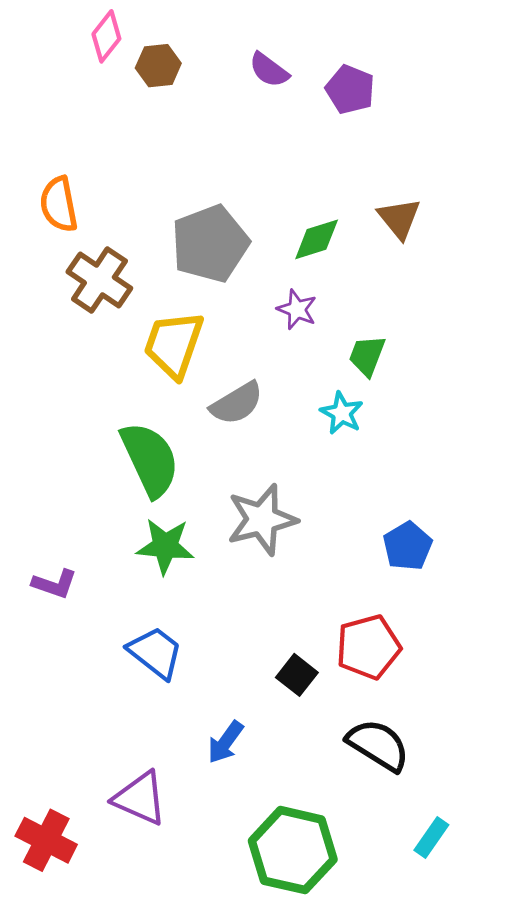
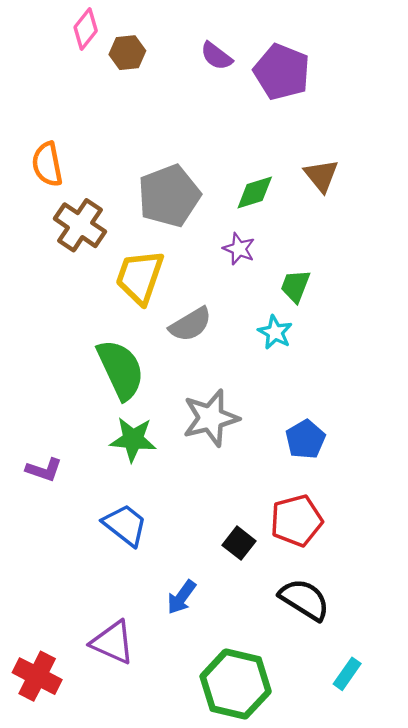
purple pentagon: (350, 90) -> (282, 72), size x1.4
blue pentagon: (408, 546) -> (305, 439), moved

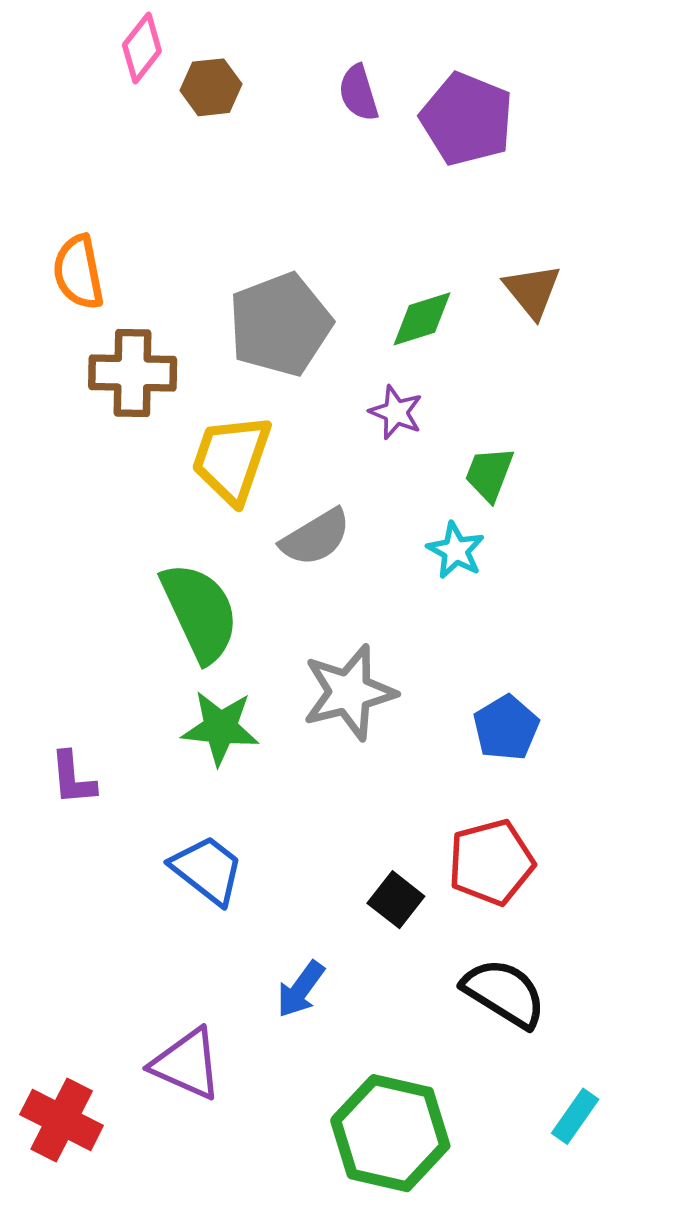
purple semicircle: (216, 56) -> (359, 93), turned 36
brown cross: (80, 225) -> (133, 373), turned -33
purple L-shape: (44, 470) -> (73, 778), turned 66

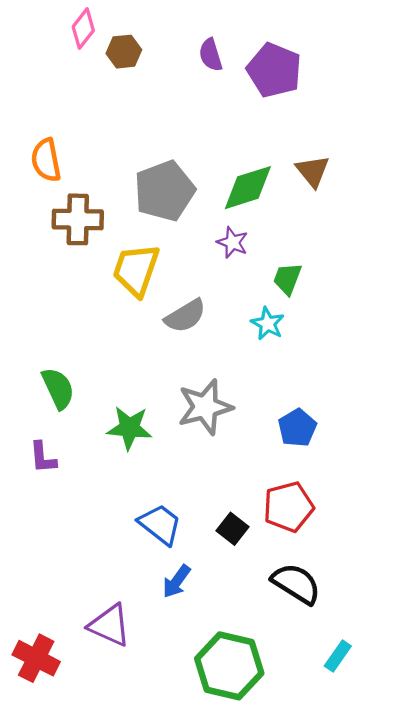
green diamond: (422, 319) -> (248, 188), size x1.4
green semicircle: (200, 612) -> (58, 388), moved, size x0.7
blue trapezoid: (207, 870) -> (160, 524), moved

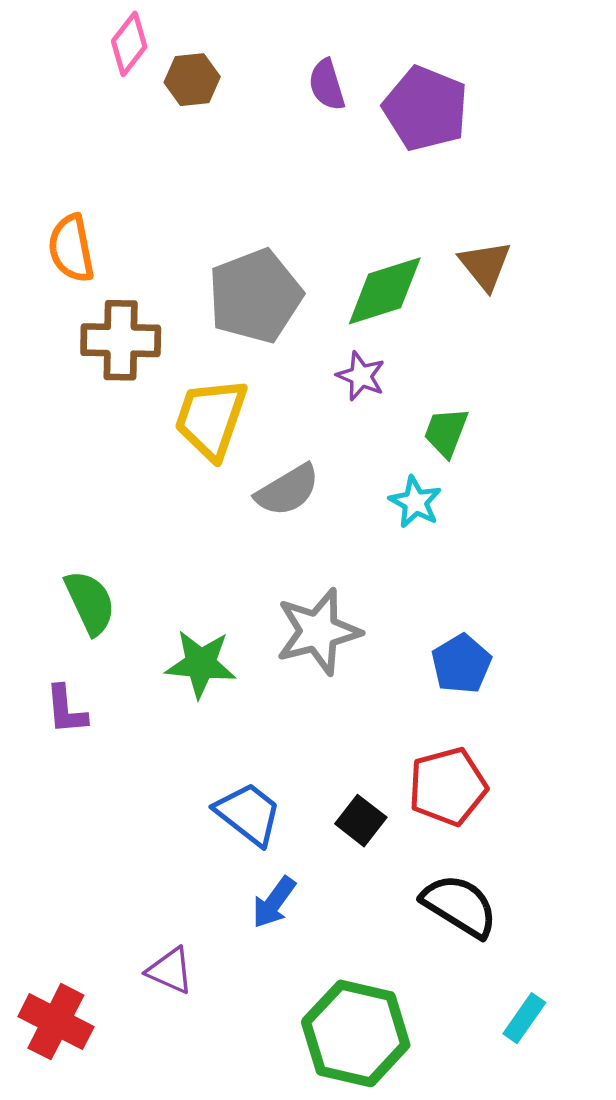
purple triangle: (110, 625) -> (170, 970), size x0.7

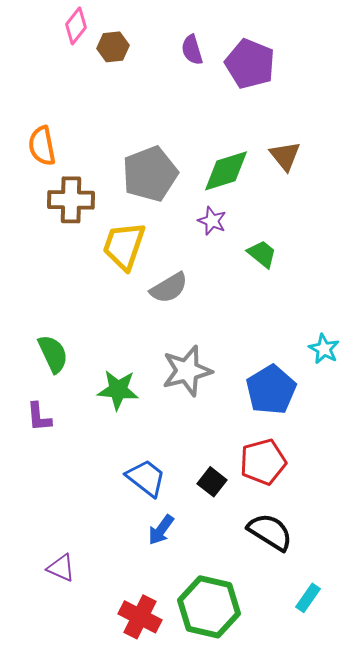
green trapezoid: (446, 432) -> (262, 254), turned 108
cyan star: (415, 502) -> (324, 349), moved
blue pentagon: (461, 664) -> (271, 390), size x1.4
purple triangle: (170, 970) -> (61, 568), moved
red cross: (56, 1022) -> (140, 617), moved

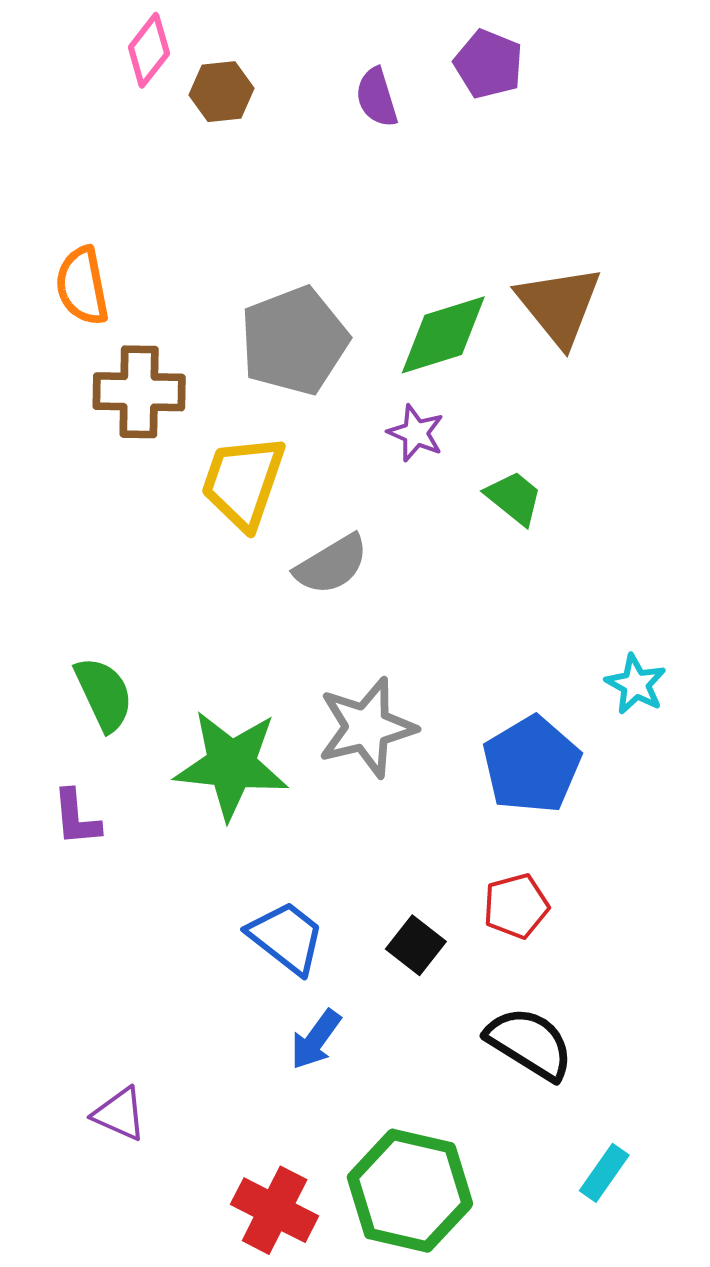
purple pentagon: (250, 64) -> (488, 64), moved, size x0.7
brown triangle: (285, 156) -> (559, 305), size x1.4
green star: (118, 390) -> (231, 765), size x1.4
red pentagon: (263, 462) -> (516, 906), size x0.7

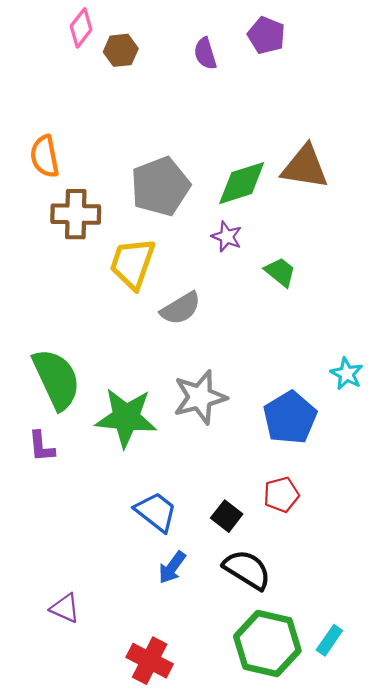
brown triangle: (559, 305) -> (305, 167), turned -42
green semicircle: (104, 694) -> (56, 379), size x1.5
black semicircle: (530, 1043) -> (247, 570), moved
green hexagon: (410, 1191) -> (267, 643), moved

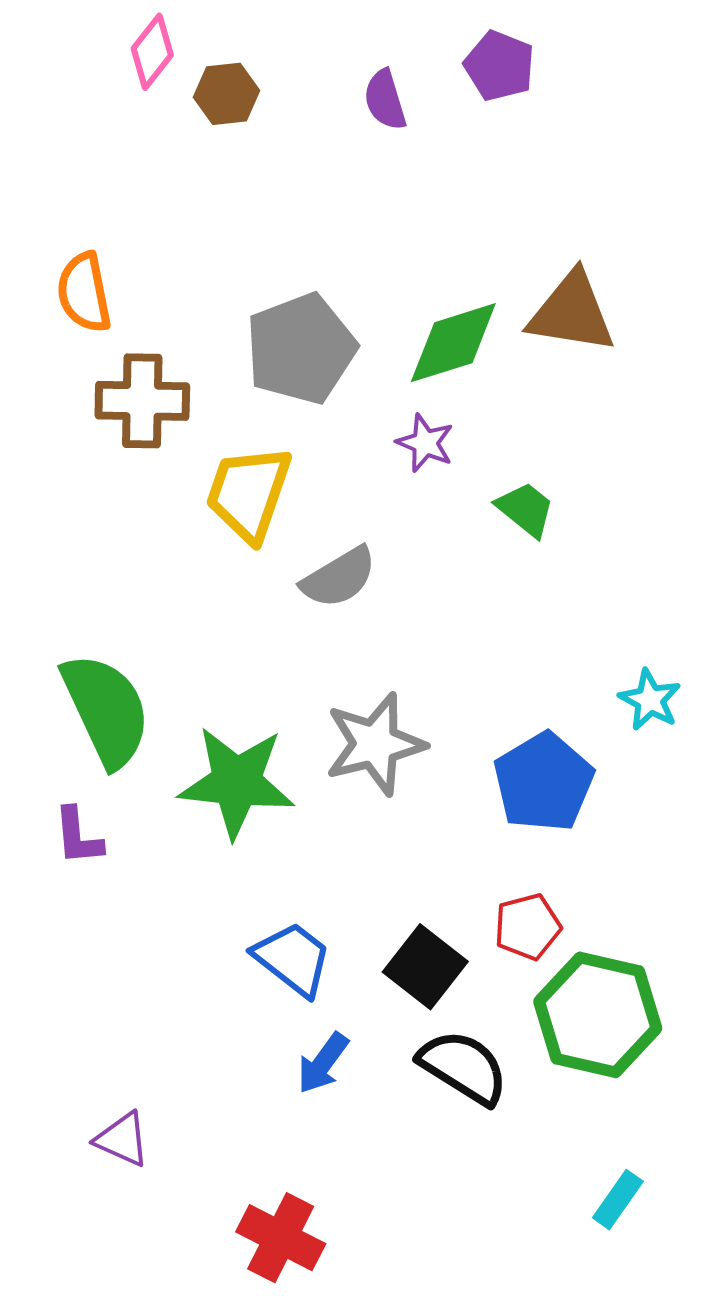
black square: (227, 516) -> (425, 967), size x1.4
green hexagon: (267, 643) -> (598, 1015), moved

